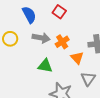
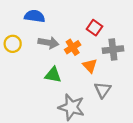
red square: (59, 12) -> (94, 28), moved
blue semicircle: (29, 15) -> (35, 16), turned -54

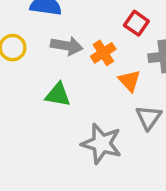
green triangle: (53, 75) -> (58, 95), moved

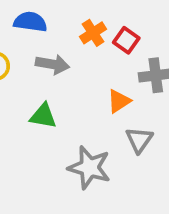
orange cross: (103, 53) -> (93, 33), moved
orange triangle: (129, 81) -> (119, 101), turned 40

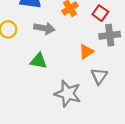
red square: (126, 40) -> (100, 13), moved

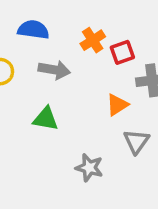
red square: (100, 13) -> (122, 52), moved, turned 35
gray star: (68, 94) -> (89, 168), size x0.7

